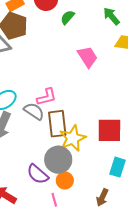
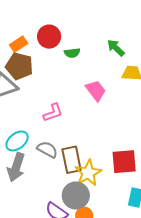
green semicircle: (68, 17) -> (72, 53), turned -133
pink L-shape: (47, 97) -> (53, 113), moved

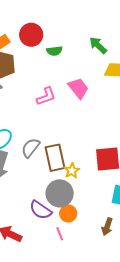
pink L-shape: (53, 113) -> (46, 96), moved
gray semicircle: (47, 150) -> (31, 148), turned -80
yellow star: (88, 173) -> (72, 171), size x0.6

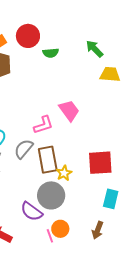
pink trapezoid: (78, 88) -> (69, 110), moved
pink L-shape: (46, 96) -> (43, 125), moved
orange circle: (68, 213) -> (60, 229), moved

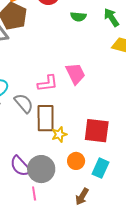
green semicircle: (51, 53) -> (78, 17), moved
gray semicircle: (24, 149) -> (24, 103), turned 90
gray circle: (51, 195) -> (41, 169), moved
orange circle: (60, 229) -> (76, 161), moved

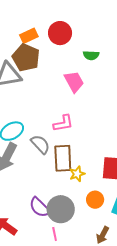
pink trapezoid: (75, 74) -> (74, 82), moved

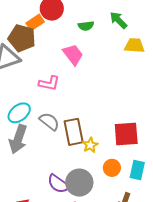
orange rectangle: (29, 36) -> (35, 22), moved
pink L-shape: (63, 123) -> (49, 83), moved, turned 30

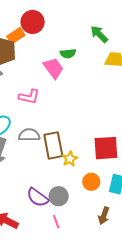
green semicircle: (86, 26) -> (68, 53), moved
gray semicircle: (49, 121) -> (29, 135), turned -40
gray circle: (79, 183) -> (59, 196), size x0.7

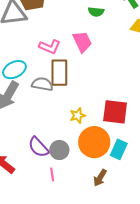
pink trapezoid: (53, 68) -> (82, 42), moved
brown rectangle: (53, 145) -> (59, 73), moved
orange circle: (91, 182) -> (94, 142), size x1.8

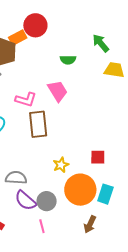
gray semicircle: (42, 84) -> (16, 178), moved
red square: (115, 112) -> (98, 157), size x0.6

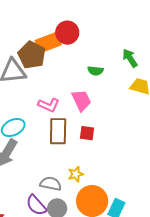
orange rectangle: (18, 38) -> (48, 43), size x1.4
red square: (98, 157) -> (87, 133), moved
gray semicircle: (16, 178) -> (51, 184), moved

